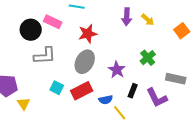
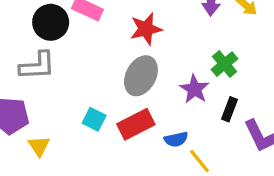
gray L-shape: (45, 56) -> (37, 66), moved
green cross: (148, 58) -> (225, 64), moved
black rectangle: (133, 91) -> (230, 109), moved

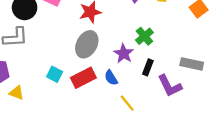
blue semicircle: (176, 139) -> (111, 78), moved, turned 70
yellow triangle: (39, 146) -> (16, 93), turned -35

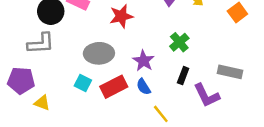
gray ellipse: (87, 44) -> (99, 53), moved, turned 60
purple star: (124, 54) -> (143, 61), moved

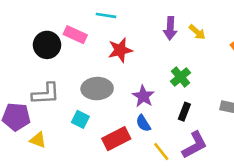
gray L-shape: (41, 43) -> (46, 94), moved
red rectangle: (114, 87) -> (116, 139), moved
purple L-shape: (207, 95) -> (195, 145), moved, turned -92

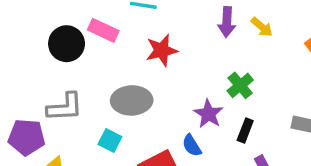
purple star: (143, 96) -> (208, 114), moved

